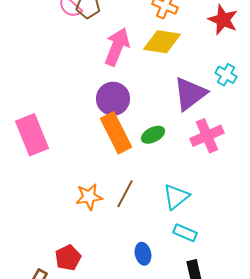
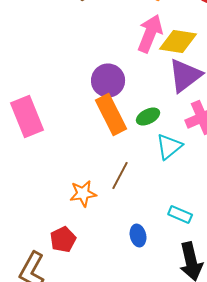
yellow diamond: (162, 42) -> (178, 42), moved
pink arrow: (117, 47) -> (150, 34), moved
orange star: (89, 197) -> (83, 194), moved
cyan triangle: (176, 197) -> (169, 147), moved

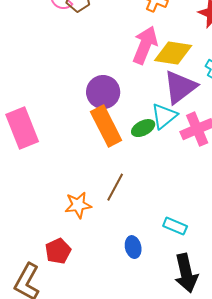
cyan triangle: (169, 147) -> (164, 116), moved

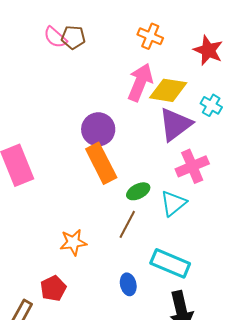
cyan triangle: (164, 116) -> (173, 203), moved
green ellipse: (143, 128) -> (138, 191), moved
brown line: (115, 187) -> (127, 224), moved
cyan rectangle: (175, 226) -> (170, 263), size x1.6

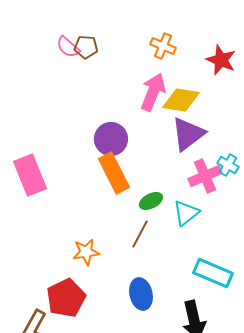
cyan cross: (211, 105) -> (228, 165), moved
cyan rectangle: (170, 263) -> (213, 273), moved
blue ellipse: (128, 284) -> (141, 294), size x1.4
red pentagon: (53, 288) -> (66, 298), size x1.5

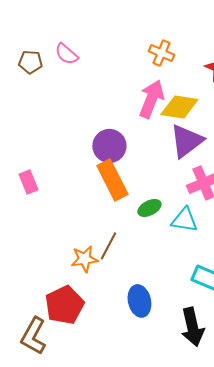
brown pentagon: (86, 47) -> (30, 62), moved
pink rectangle: (30, 175) -> (28, 182), size x0.6
cyan triangle: (186, 213) -> (184, 220), turned 48
brown line: (140, 234) -> (108, 246), moved

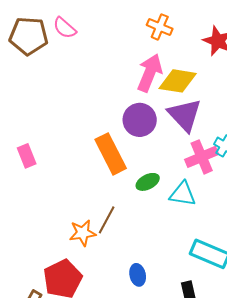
brown pentagon: (30, 62) -> (29, 36), size x1.6
purple triangle: (186, 141) -> (185, 115), turned -36
purple circle: (109, 146) -> (140, 120), moved
blue ellipse: (139, 301) -> (138, 275), size x0.7

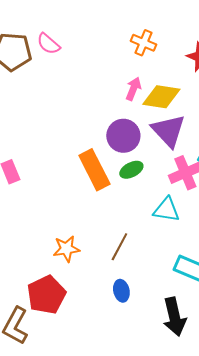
pink arrow: (150, 73) -> (133, 89), size x0.6
green ellipse: (148, 182) -> (131, 170), moved
brown line: (107, 220) -> (119, 247), moved

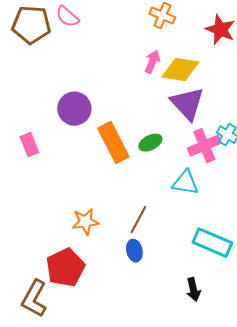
purple circle: (123, 136) -> (74, 109), moved
blue ellipse: (121, 291) -> (134, 251), moved
black arrow: (174, 317) -> (193, 290), size x0.6

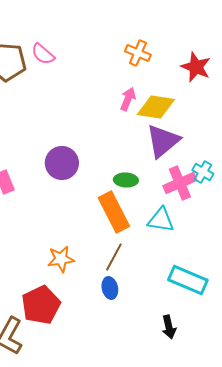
purple triangle: (187, 104) -> (163, 141), turned 33
purple circle: (74, 109) -> (62, 163), moved
orange rectangle: (113, 143) -> (114, 212), moved
green ellipse: (150, 143) -> (126, 180), turned 30

